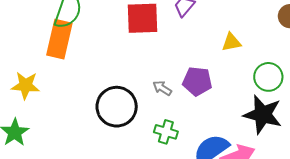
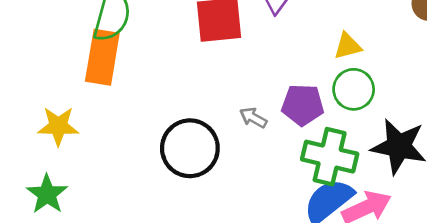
green circle: (268, 77) -> (354, 89), moved
green cross: (166, 132) -> (330, 157), moved, size x1.6

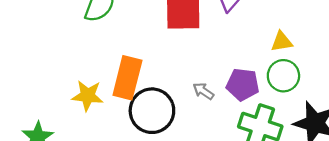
orange rectangle: (102, 57) -> (127, 78), moved
yellow star: (58, 126) -> (88, 96), moved

